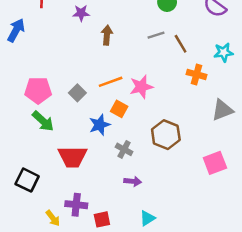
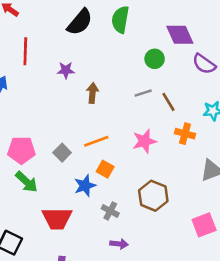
pink star: (141, 87) -> (144, 141), moved

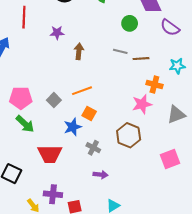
gray line: (143, 93) -> (120, 51), turned 32
brown line: (169, 102) -> (141, 59), turned -63
pink star: (144, 141) -> (142, 104), moved

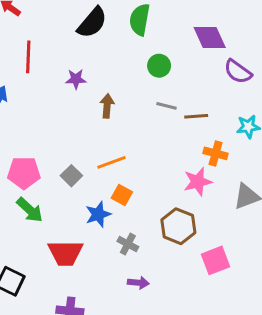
green circle: (130, 23) -> (159, 66), moved
pink square: (170, 159) -> (216, 260), moved

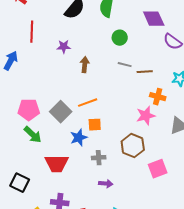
gray square: (71, 176) -> (61, 112), size x1.5
orange square: (122, 195) -> (95, 125), turned -32
gray cross: (128, 244) -> (99, 158), turned -32

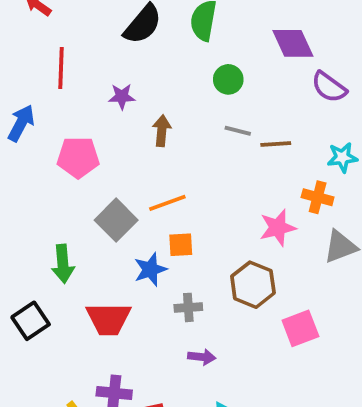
orange cross: (158, 97) -> (318, 197), moved
pink pentagon: (29, 110) -> (78, 157), moved
green arrow: (33, 135) -> (63, 264), turned 42
black square: (20, 183) -> (31, 321), moved, turned 30

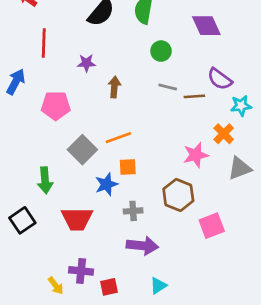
purple semicircle: (329, 87) -> (220, 79), moved
orange cross: (318, 197) -> (224, 134), turned 30
purple arrow: (202, 357) -> (142, 246), size x1.6

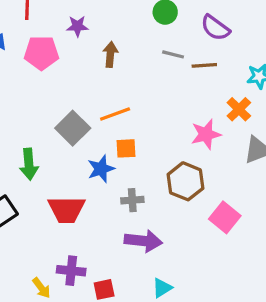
purple semicircle: (220, 79) -> (215, 28), moved
pink pentagon: (56, 106) -> (41, 53), moved
pink square: (212, 226) -> (225, 217), turned -30

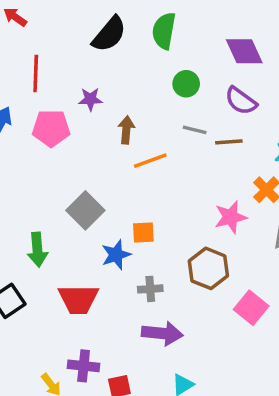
orange line: (115, 114) -> (150, 161), moved

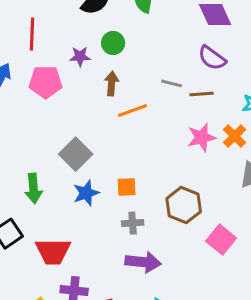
green circle: (186, 84) -> (113, 43), moved
pink star: (231, 217) -> (202, 138), moved
orange square: (143, 232) -> (127, 187), moved
blue star: (116, 255) -> (86, 193), moved
red trapezoid: (78, 299) -> (53, 252), moved

